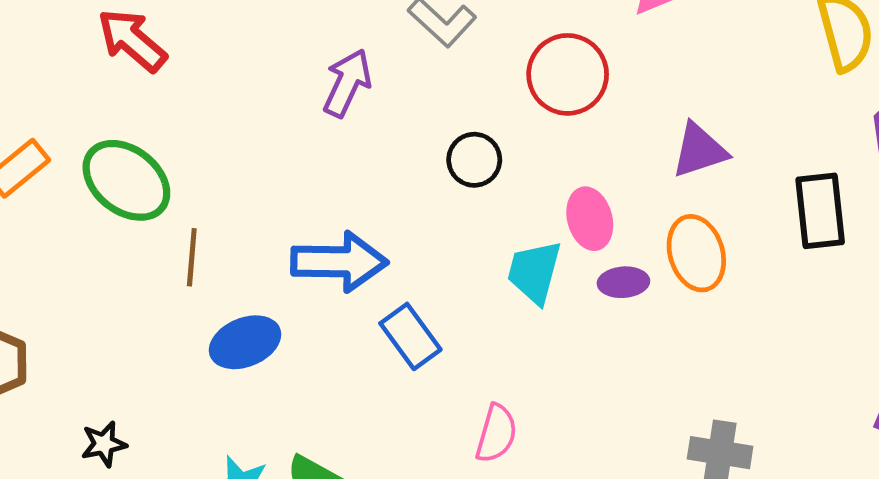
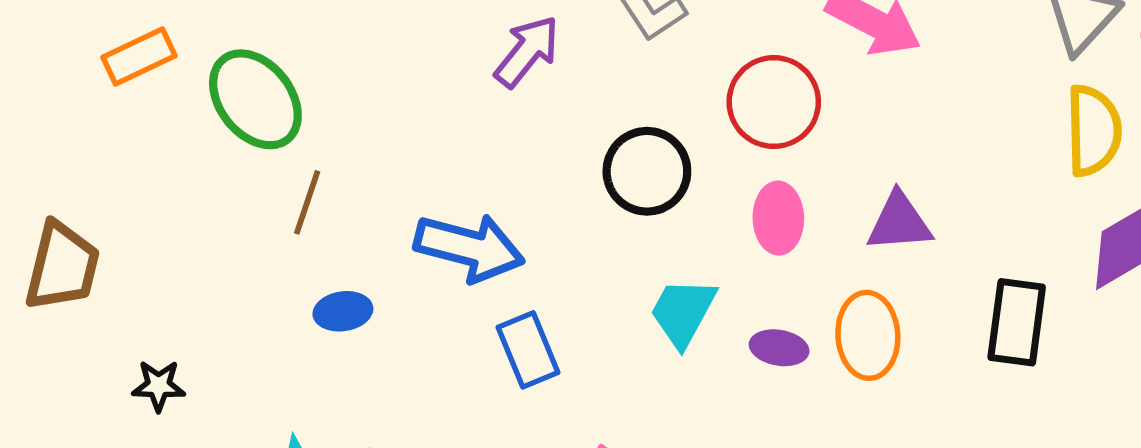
black circle: (474, 160) -> (647, 171), size x1.4
pink ellipse: (590, 219) -> (778, 218), moved
blue ellipse: (245, 342) -> (343, 311), size x0.7

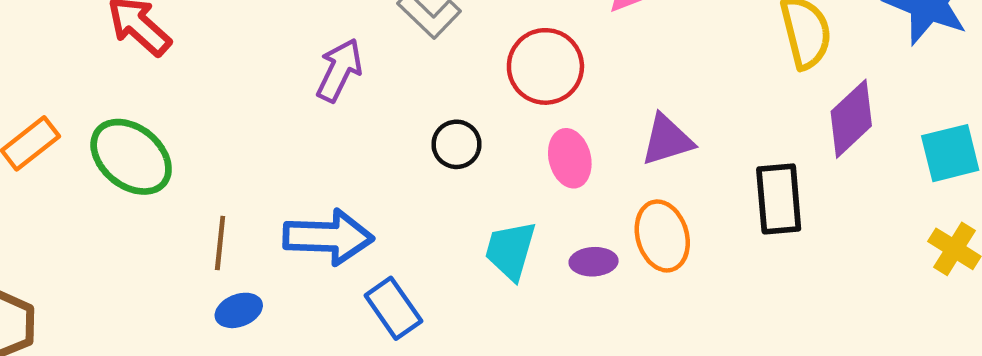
black circle: (647, 171) -> (456, 144), size x0.7
brown line: (307, 202) -> (220, 243), moved

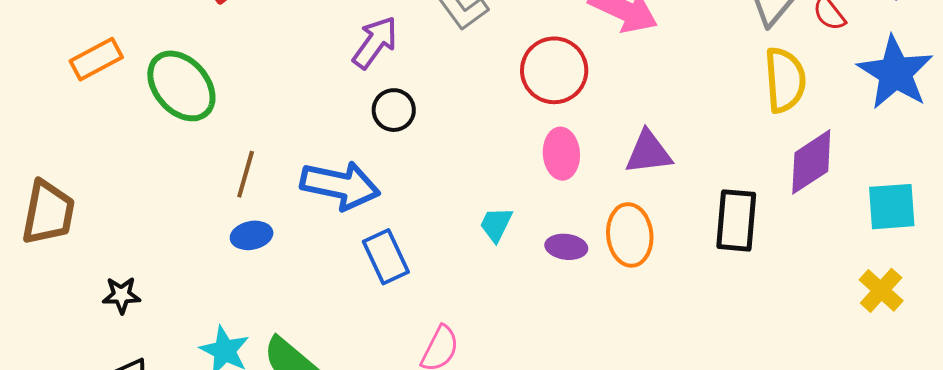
black circle: (456, 144) -> (394, 110), moved
cyan trapezoid: (510, 250) -> (496, 224), size x0.7

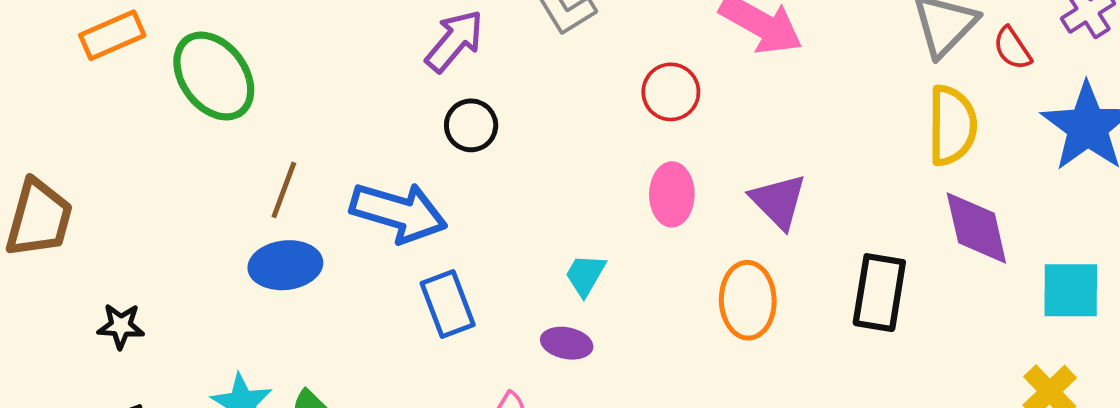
red circle: (554, 70) -> (671, 92), size x0.7
purple triangle: (648, 152) -> (778, 201), turned 48
purple diamond: (811, 162) -> (976, 228), turned -74
blue ellipse: (252, 235) -> (285, 265), size x1.4
purple ellipse: (566, 247) -> (567, 343), moved

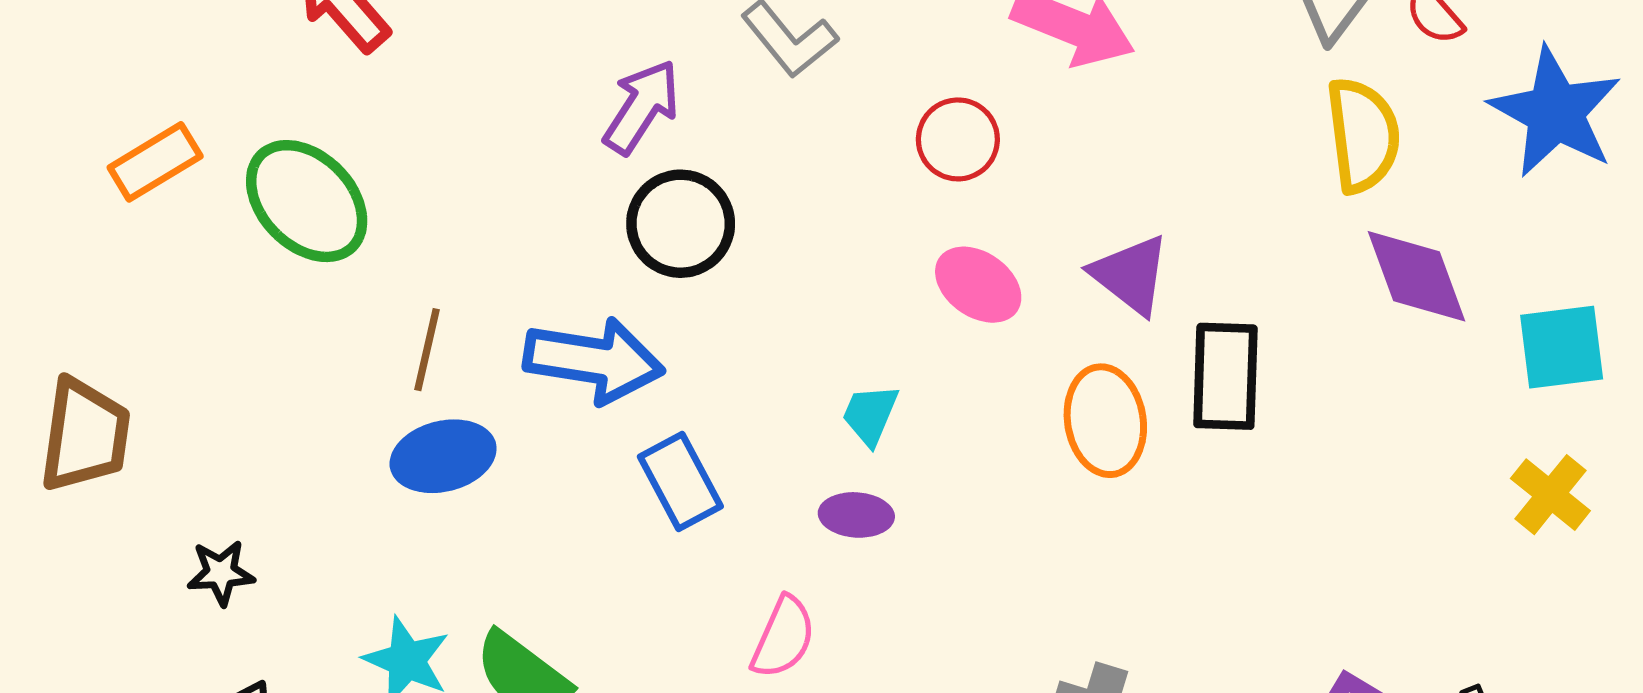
black circle: (471, 125) -> (681, 224), size x1.4
pink ellipse: (672, 194) -> (978, 285), turned -48
black rectangle: (879, 293) -> (1225, 376), moved

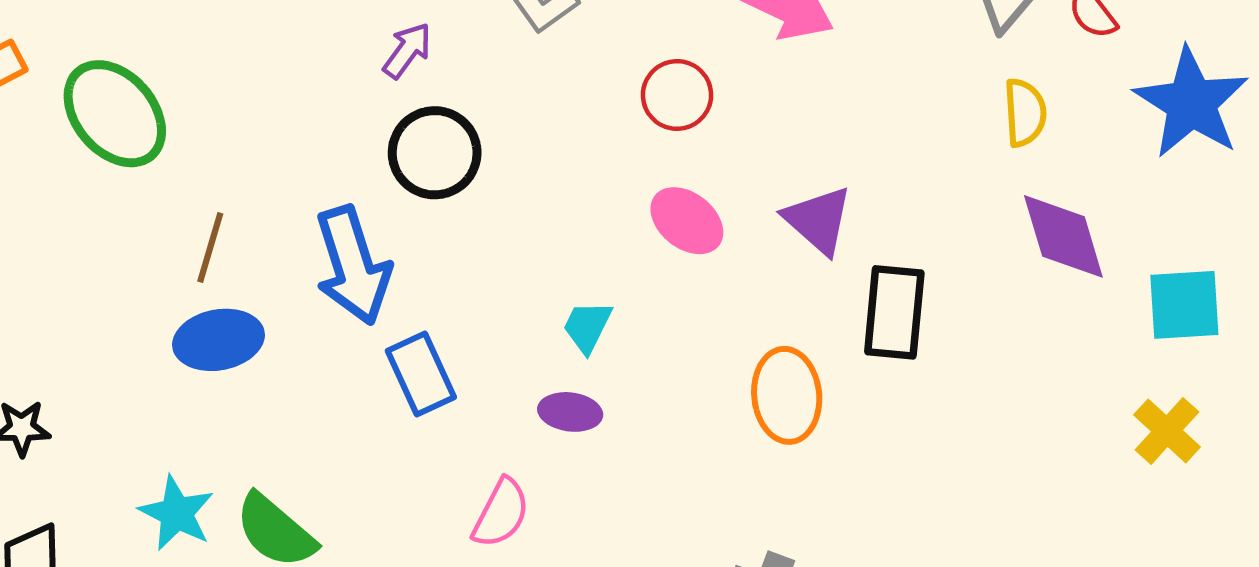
purple arrow: (642, 107) -> (407, 50), size x0.7
yellow semicircle: (1363, 135) -> (1025, 113), size x0.7
blue arrow: (594, 360) -> (353, 266), turned 60
orange ellipse: (1105, 421) -> (787, 395), moved

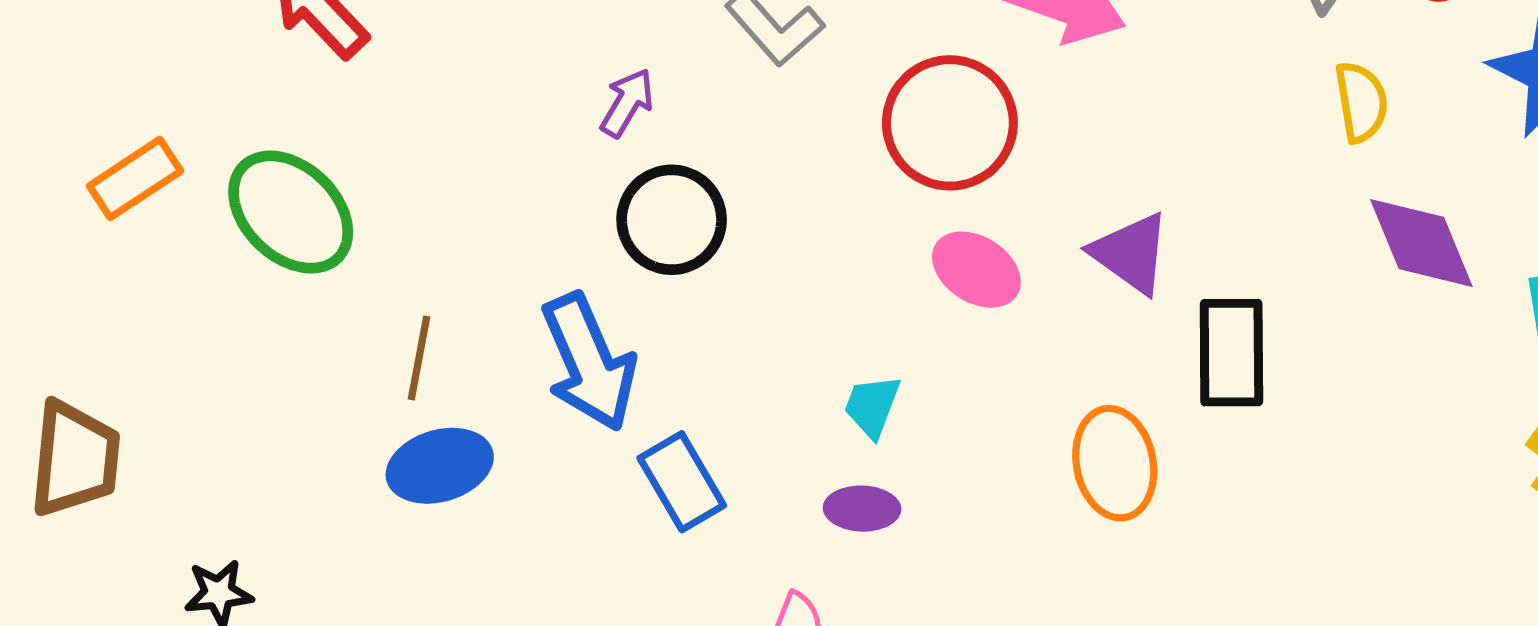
red circle: (677, 95) -> (950, 123), size x1.6

